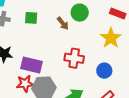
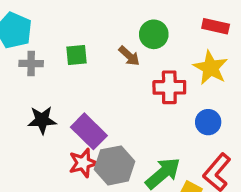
red cross: (74, 58) -> (169, 87), moved
purple rectangle: (32, 65) -> (89, 131), turned 40

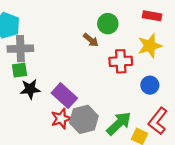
green square: (76, 55) -> (20, 70), moved
gray cross: (31, 63) -> (20, 49), size x1.5
yellow star: (211, 68) -> (150, 46), turned 30

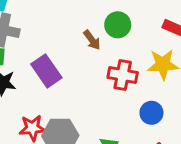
purple rectangle: (64, 96) -> (46, 71), moved

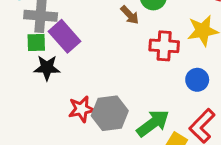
purple rectangle: (46, 71) -> (64, 36), moved

